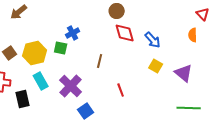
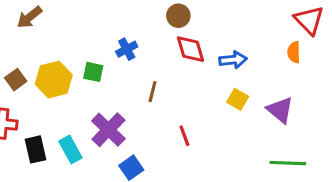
red triangle: (203, 14) -> (309, 20), size x1.5
blue cross: (73, 33) -> (127, 49), moved
blue arrow: (153, 40) -> (233, 60), turned -54
cyan rectangle: (41, 81) -> (70, 149), moved

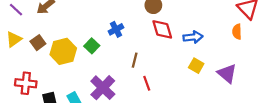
green square: (93, 72) -> (92, 46), turned 32
brown square: (16, 80) -> (38, 43), moved
red line: (184, 136) -> (147, 83), moved

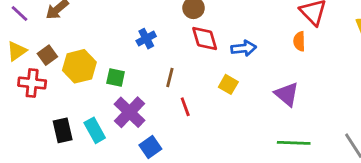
green square: (92, 46) -> (116, 77), moved, turned -32
yellow square: (196, 66) -> (228, 84), moved
red cross: (26, 83) -> (32, 83), moved

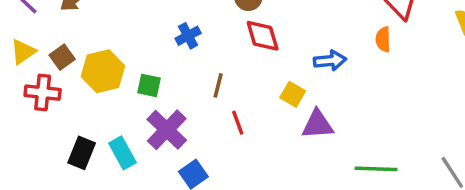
blue arrow: (244, 48) -> (330, 61), moved
purple triangle: (287, 94) -> (318, 124), moved, turned -44
black rectangle: (63, 130) -> (82, 153), turned 35

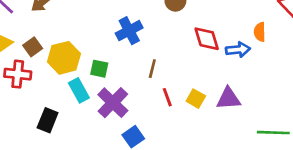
blue cross: (188, 36) -> (129, 31), size x1.4
red diamond: (263, 36) -> (207, 39), moved
orange semicircle: (383, 39) -> (260, 32), moved
yellow square: (293, 94) -> (196, 99), moved
cyan rectangle: (122, 153) -> (79, 90), moved

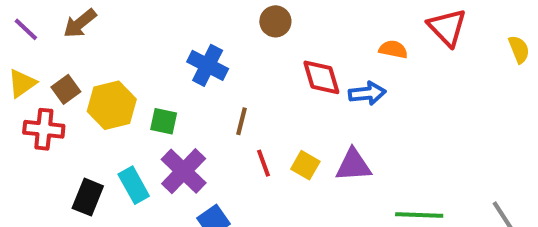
blue cross: (129, 31) -> (208, 65), turned -35
orange semicircle: (260, 32) -> (393, 49), moved, turned 102
cyan rectangle: (79, 90) -> (134, 185), moved

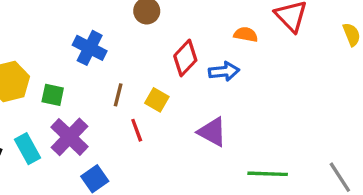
red diamond: (321, 77) -> (185, 58), turned 60
yellow square: (305, 165) -> (157, 100), moved
purple triangle: (353, 165) -> (212, 132), turned 32

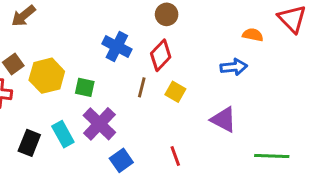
red diamond: (185, 58) -> (161, 55), moved
red line: (137, 130) -> (175, 156), moved

